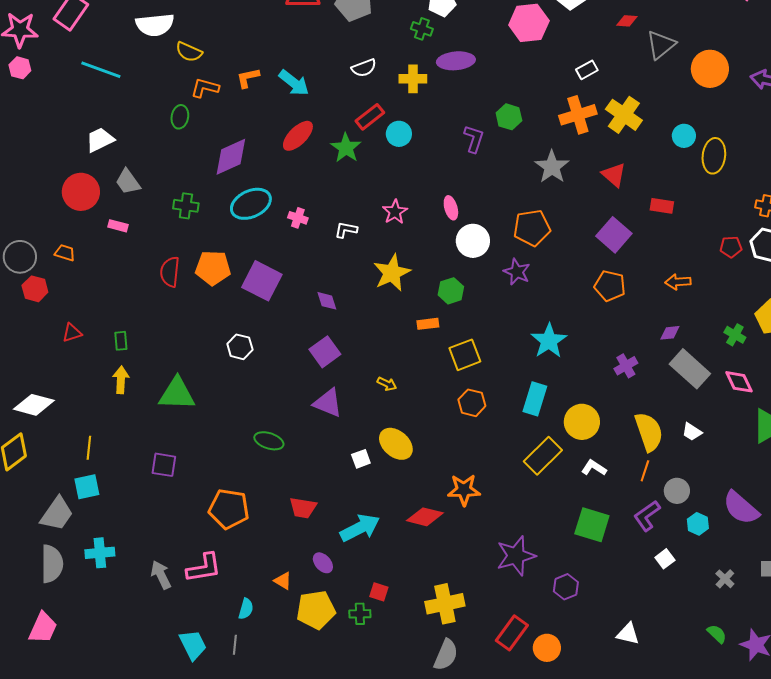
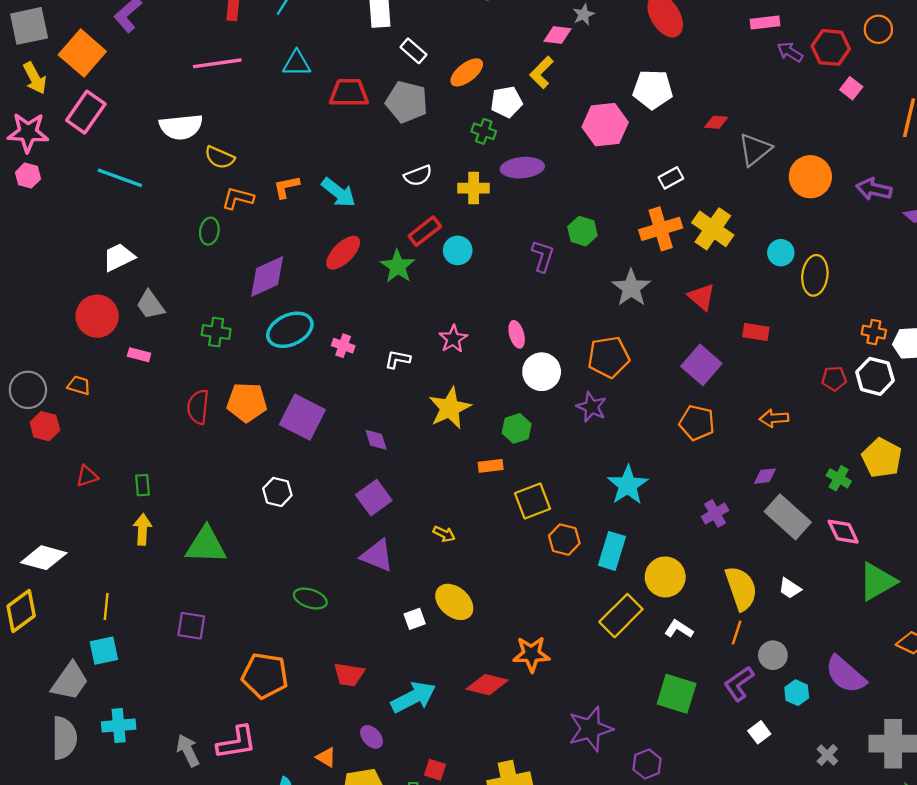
orange hexagon: (472, 403) -> (564, 540), moved

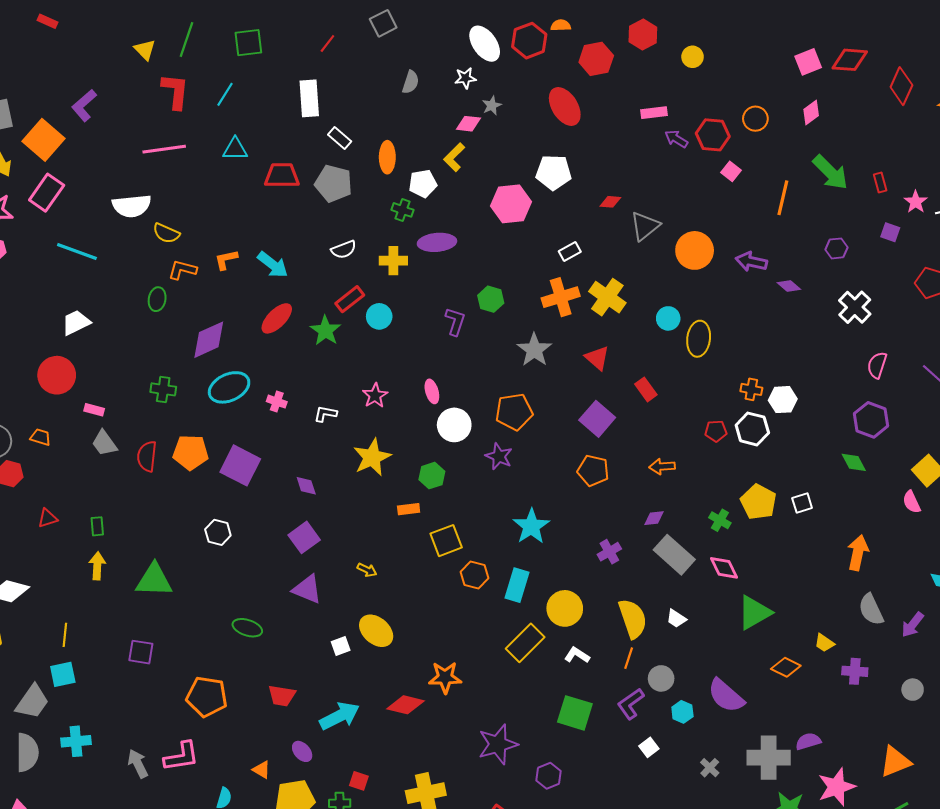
orange ellipse: (467, 72) -> (387, 157), turned -52
gray trapezoid: (150, 305) -> (104, 443), moved
red rectangle: (756, 332) -> (646, 389), turned 45

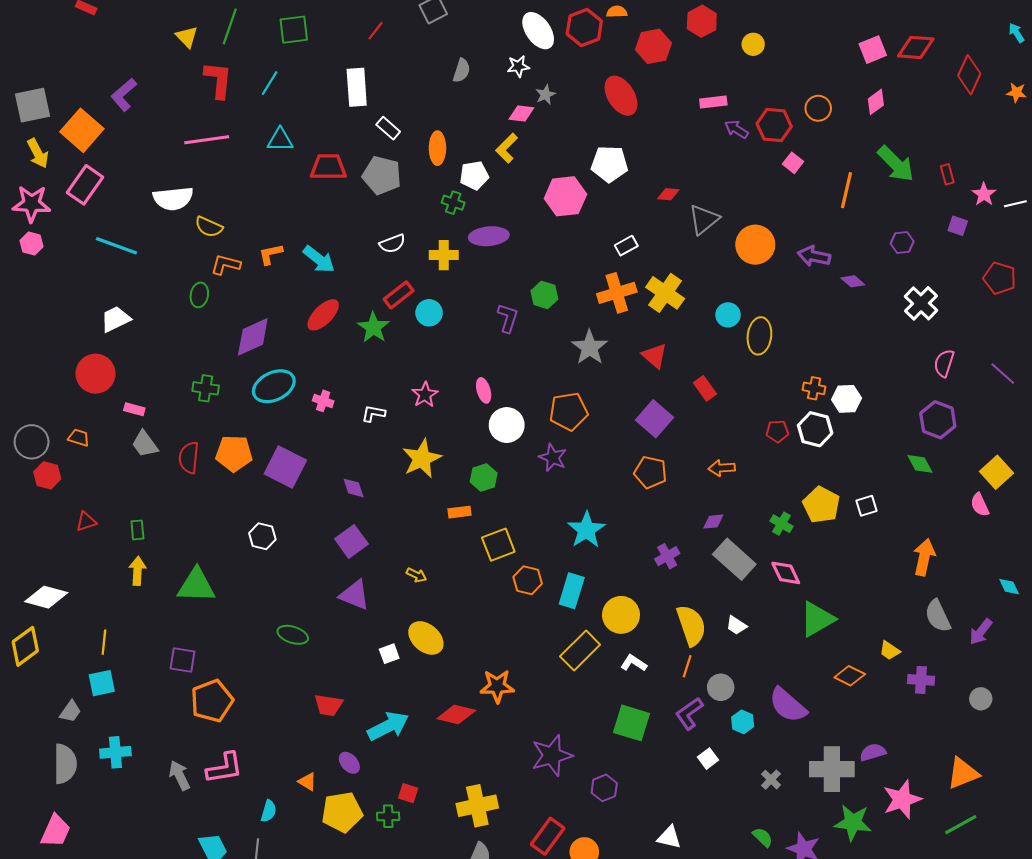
orange pentagon: (207, 697) -> (212, 701), moved, turned -30
gray trapezoid: (32, 702) -> (70, 711), size x0.6

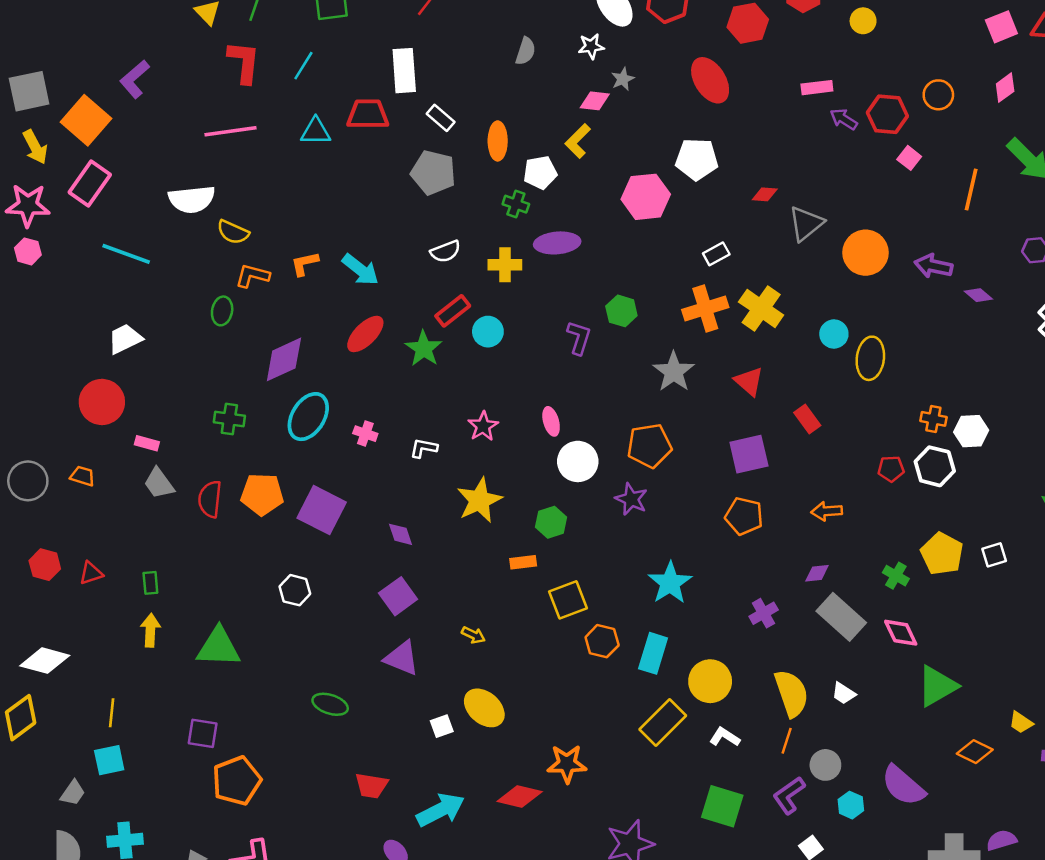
red trapezoid: (328, 167) -> (368, 114), moved
cyan ellipse: (274, 386) -> (308, 417), turned -33
purple square: (655, 419) -> (749, 454), turned 36
red hexagon: (47, 475) -> (45, 565), moved

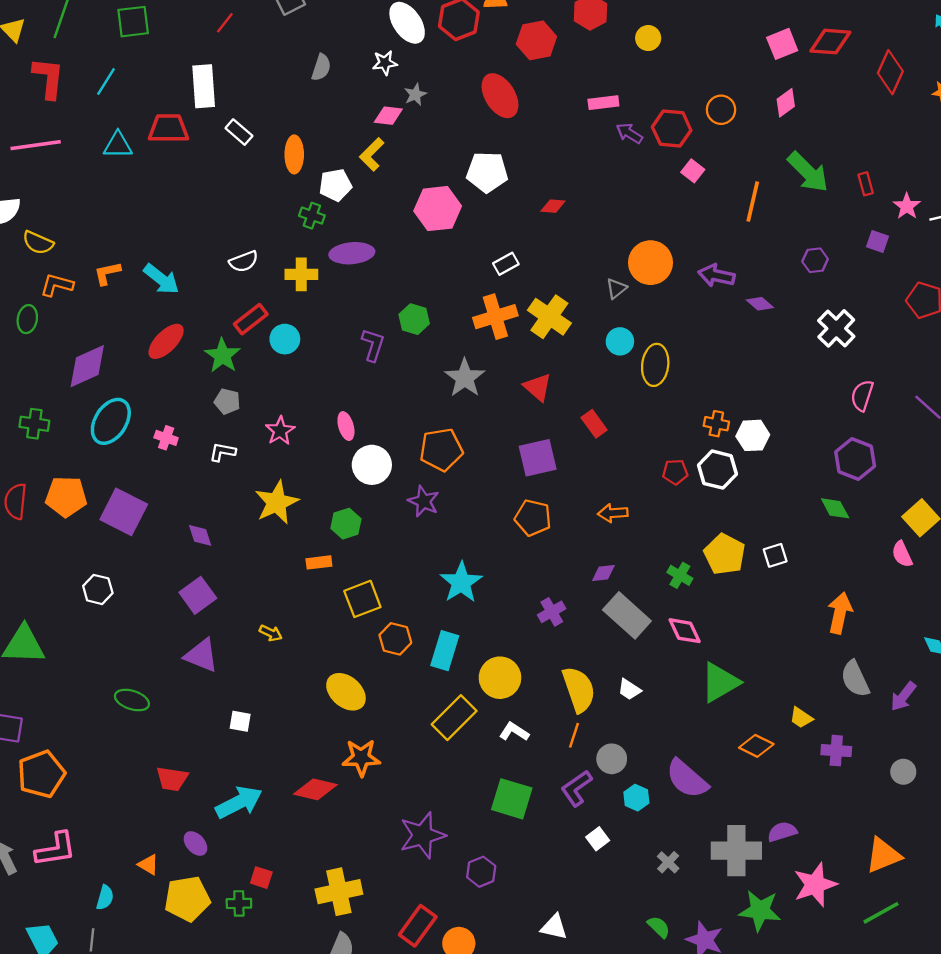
gray pentagon: (433, 173) -> (227, 401), moved, size x0.6
gray triangle: (806, 224) -> (616, 288), moved, size x0.6
yellow ellipse: (484, 708) -> (346, 692), moved
white square: (442, 726) -> (240, 721), turned 30

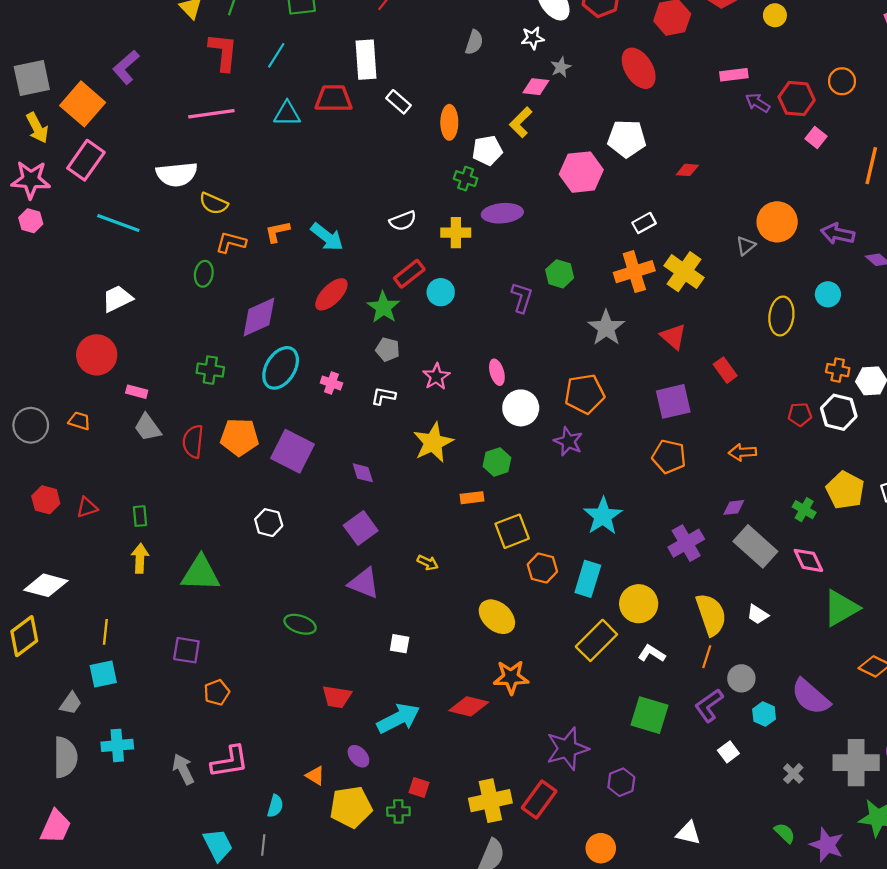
cyan circle: (620, 341) -> (828, 294), moved
purple cross: (552, 612) -> (686, 543), size x1.4
orange pentagon: (41, 774) -> (217, 692), size x0.6
red rectangle: (418, 926) -> (539, 799), moved

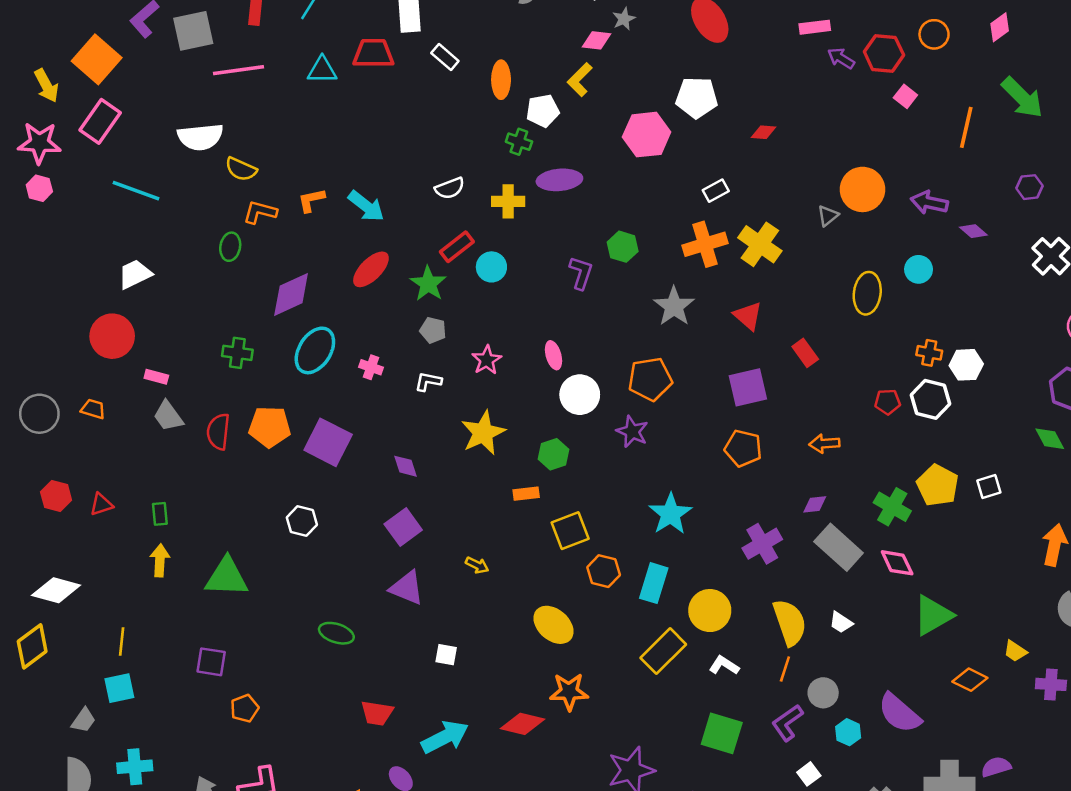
gray square: (32, 78) -> (193, 31), moved
green cross: (804, 510) -> (892, 507), size x1.4

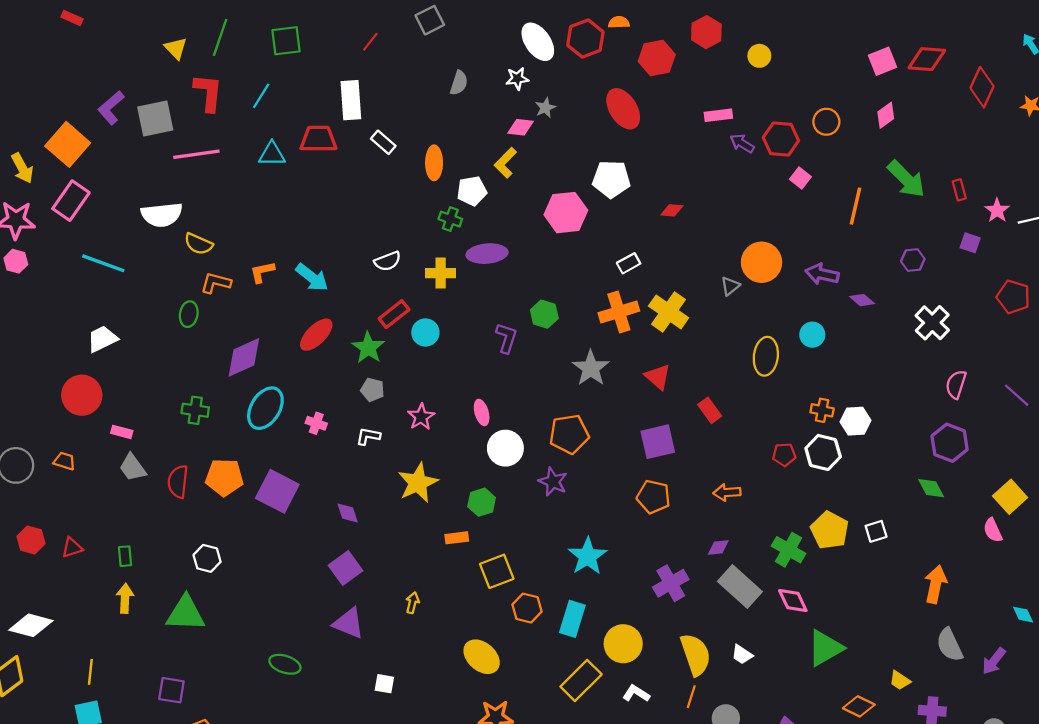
white hexagon: (302, 521) -> (207, 558), moved
yellow arrow: (477, 565) -> (412, 603), turned -102

